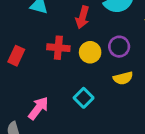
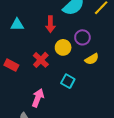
red cross: (58, 48) -> (41, 60), moved, turned -35
red rectangle: (16, 56) -> (11, 65), turned -72

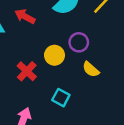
red arrow: (50, 24) -> (25, 16), moved, turned 119
yellow semicircle: (92, 59) -> (91, 69), turned 72

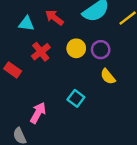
yellow circle: (54, 55) -> (76, 48), moved
red cross: (27, 71) -> (41, 52), moved

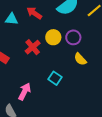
red cross: (41, 52) -> (33, 47), moved

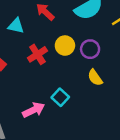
cyan triangle: (11, 19) -> (16, 26), moved
pink arrow: (25, 91) -> (34, 110), moved, turned 30

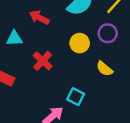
yellow circle: (65, 46) -> (80, 43), moved
purple circle: (90, 49) -> (108, 33), moved

